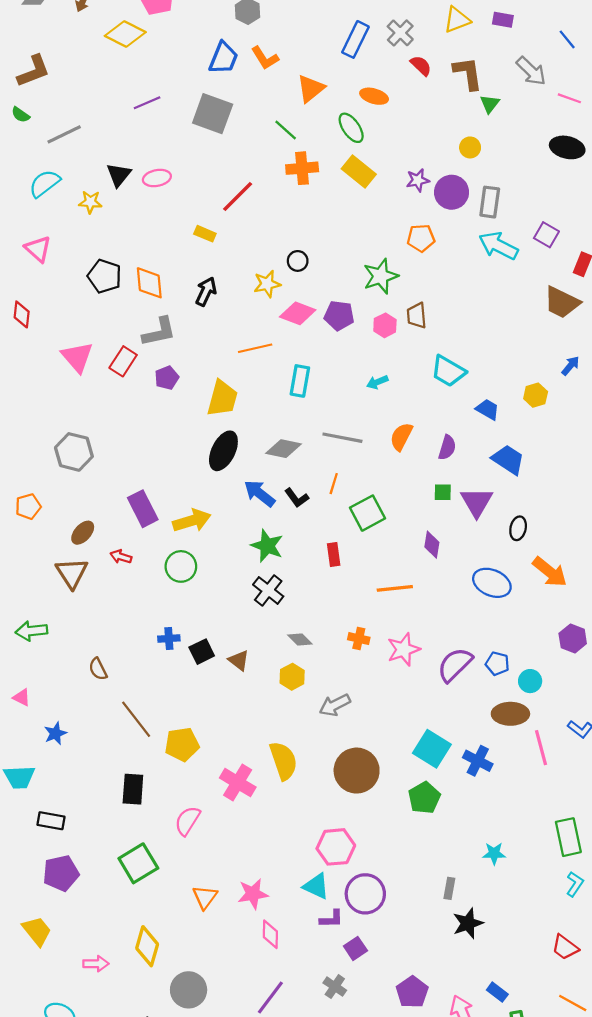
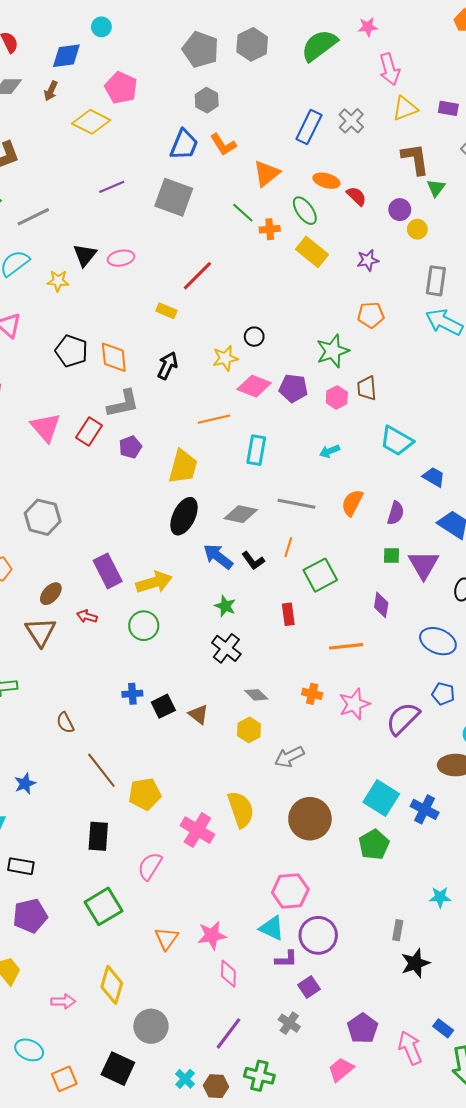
red semicircle: (421, 66) -> (356, 196), moved
orange cross: (302, 168) -> (270, 229), moved, size x0.7
purple circle: (452, 192) -> (400, 210), moved, size x0.7
green star: (267, 546) -> (225, 606), size x0.7
blue pentagon: (497, 664) -> (443, 694), moved

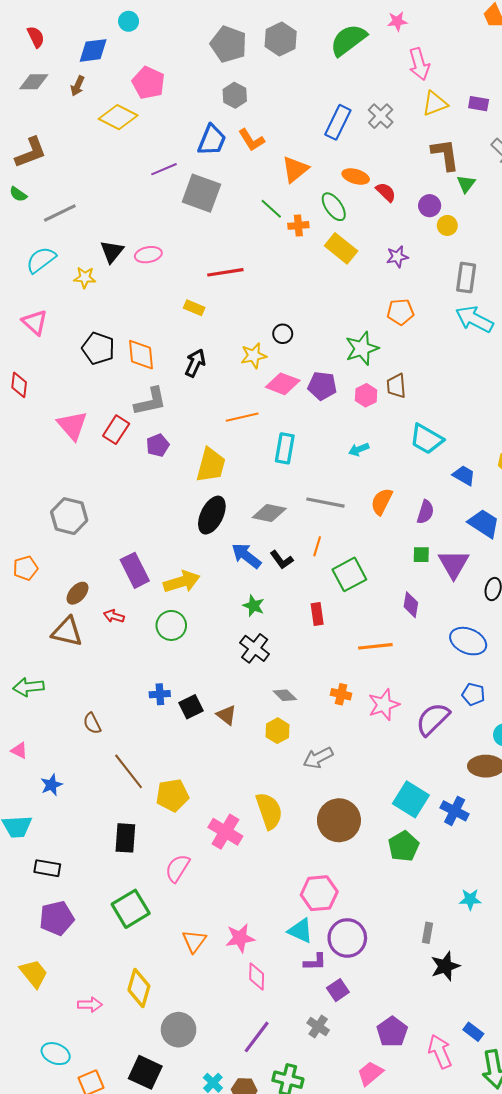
purple line: (112, 187) -> (164, 169), moved
red line: (197, 276) -> (225, 272), turned 36
brown triangle: (40, 632) -> (67, 632), turned -44

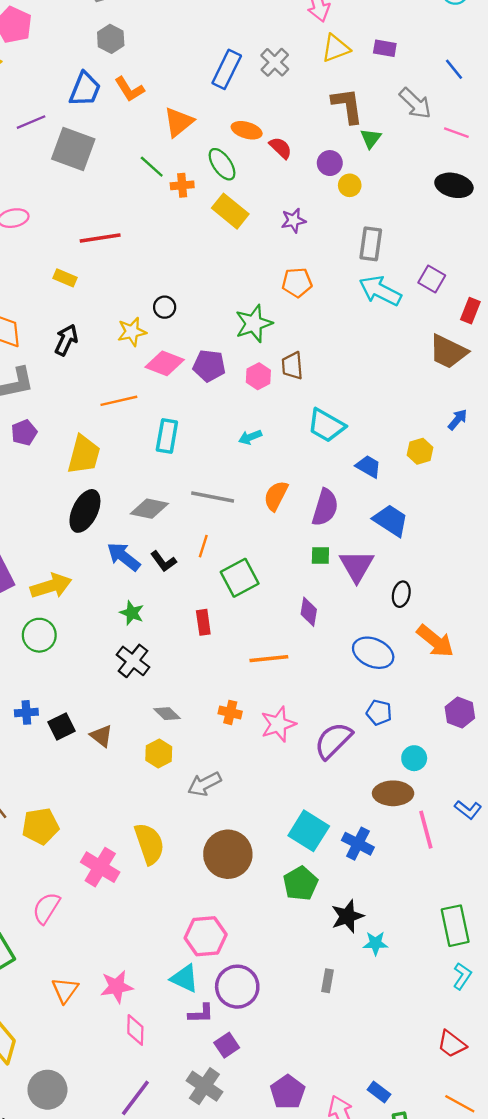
purple semicircle: (425, 512) -> (325, 507), size x1.4
black star: (445, 966) -> (347, 916), moved
gray cross: (318, 1027) -> (204, 1086), size x1.4

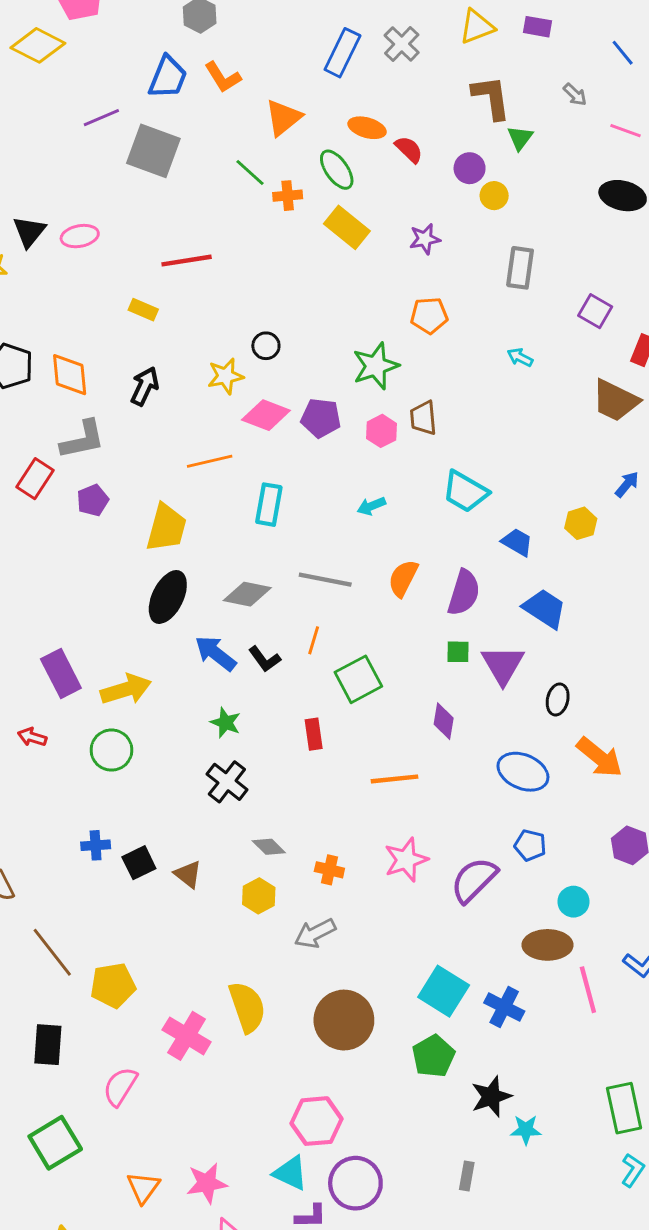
gray arrow: (415, 103) -> (575, 95), size x0.6
cyan arrow: (380, 291) -> (520, 357), moved, size x0.5
orange cross: (230, 712) -> (329, 870), moved

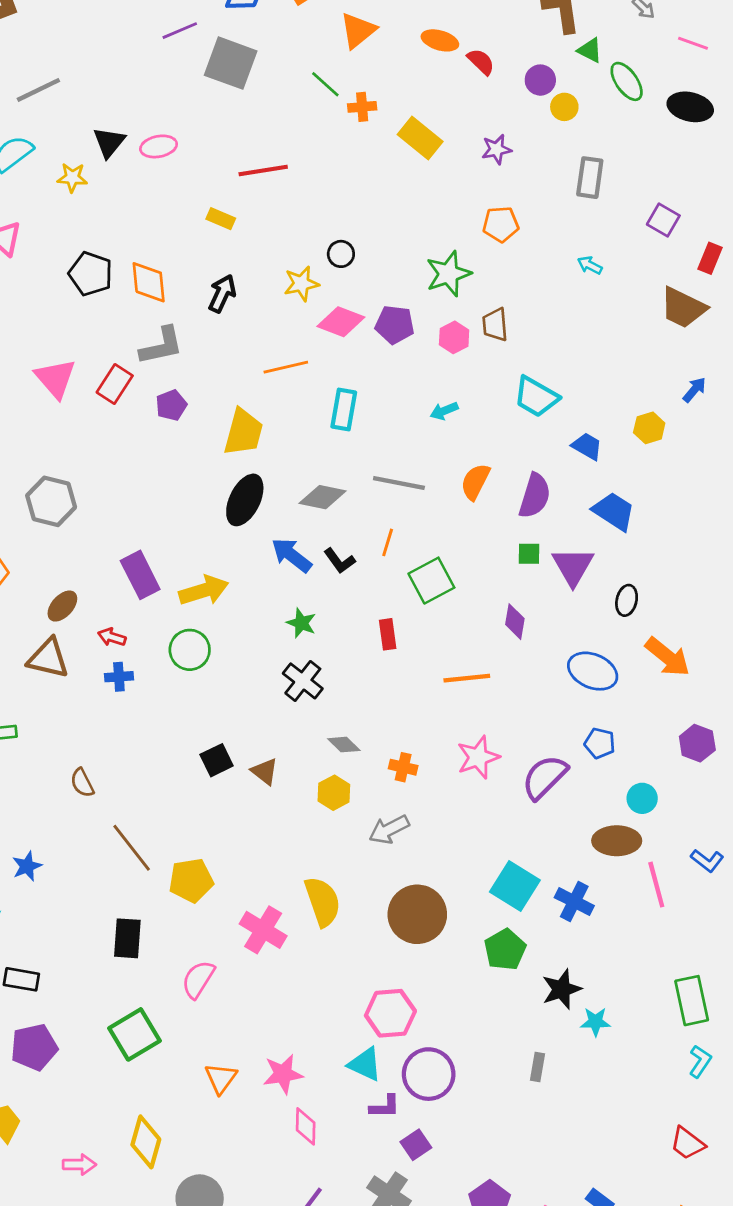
green triangle: (520, 138) -> (590, 50), turned -40
green ellipse: (337, 170) -> (627, 81), moved
blue cross: (96, 845) -> (119, 677), moved

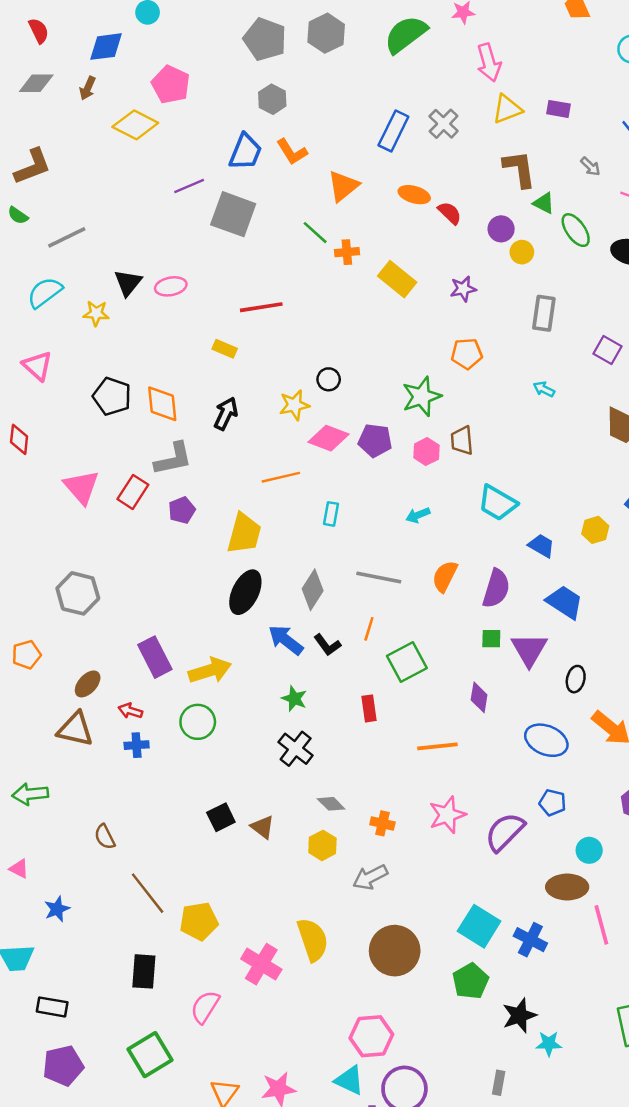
cyan rectangle: (344, 409) -> (331, 514), size x0.7
gray diamond: (323, 497) -> (313, 590), turned -69

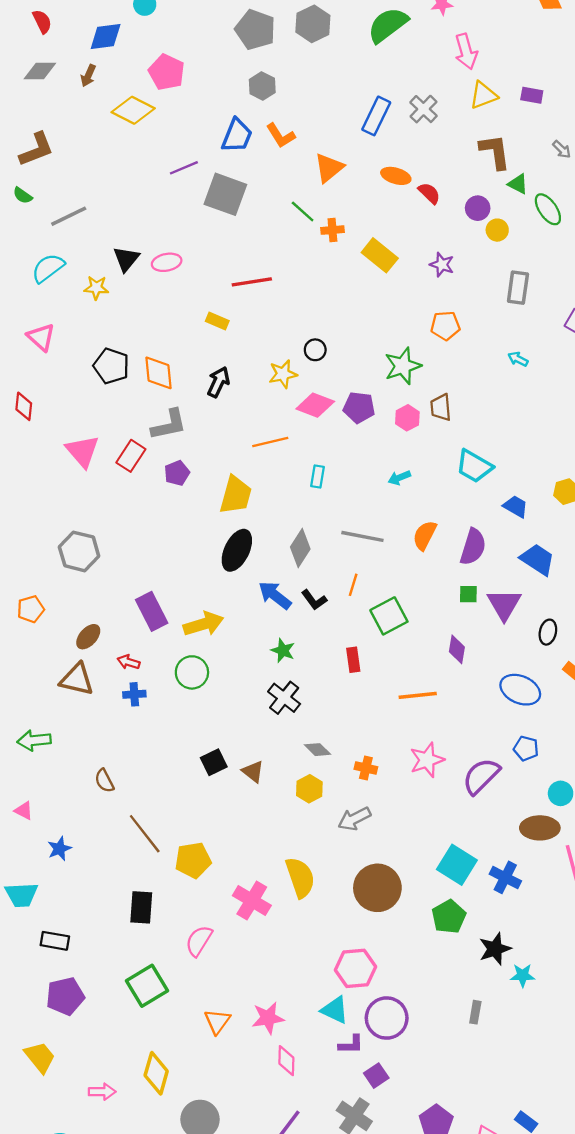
purple star: (463, 289) -> (442, 265), turned 30

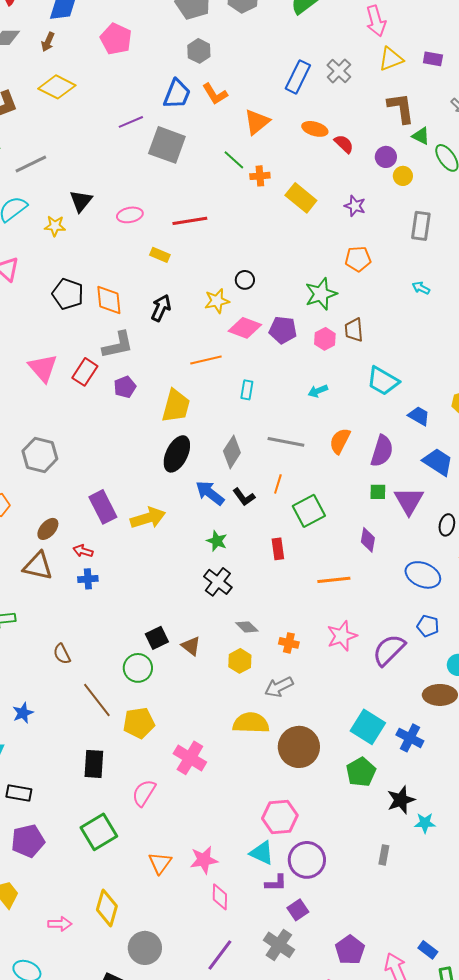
yellow diamond: (133, 110) -> (57, 87), moved
pink ellipse: (167, 262) -> (130, 215), moved
green circle: (192, 672) -> (138, 668), moved
yellow semicircle: (300, 877) -> (251, 723), moved, turned -69

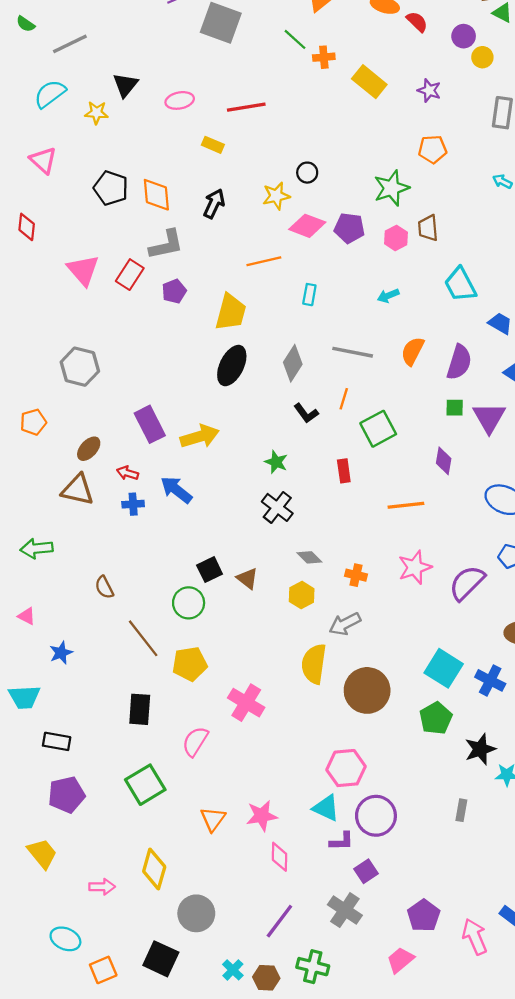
cyan trapezoid: (383, 381) -> (460, 285), turned 32
blue arrow: (210, 493) -> (176, 490), moved
yellow semicircle: (251, 723) -> (314, 664), turned -84

